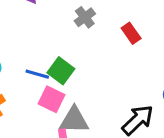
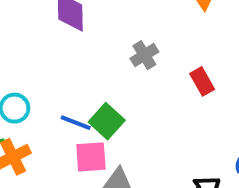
pink square: (51, 99) -> (91, 157), turned -35

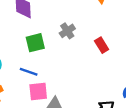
green square: (107, 121) -> (35, 43), moved, turned 36

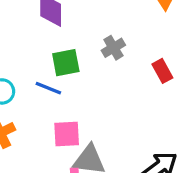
blue line: (29, 72) -> (48, 88), moved

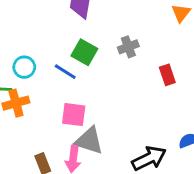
green square: (66, 63) -> (84, 52), turned 30

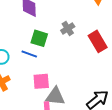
red rectangle: (167, 75) -> (98, 41), size x1.5

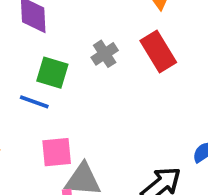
red rectangle: (98, 41) -> (158, 52), moved

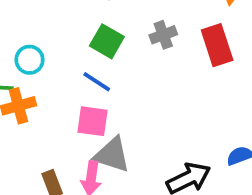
blue line: (34, 102) -> (97, 82), moved

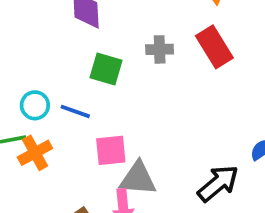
gray cross: (163, 35) -> (160, 49), turned 32
blue line: (97, 82) -> (75, 111), moved

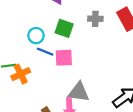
cyan circle: (35, 105) -> (36, 36), moved
pink square: (111, 150) -> (64, 58), moved

